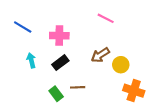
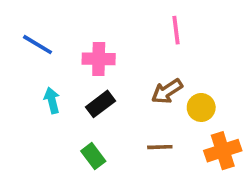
pink line: (106, 18) -> (176, 30), turned 56
brown line: (78, 87) -> (160, 147), moved
orange cross: (134, 91) -> (223, 151), turned -36

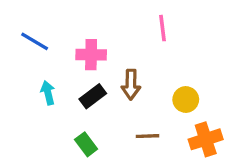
brown arrow: (167, 91) -> (131, 85), moved, turned -56

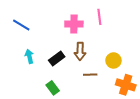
pink cross: (91, 55) -> (74, 24), moved
brown line: (148, 136) -> (90, 75), moved
orange cross: (206, 139) -> (126, 85), turned 36

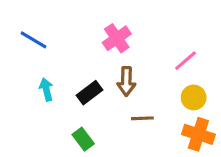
pink line: (99, 17) -> (186, 61), moved, turned 56
pink cross: (74, 24) -> (117, 38), turned -36
yellow circle: (113, 60) -> (194, 97), moved

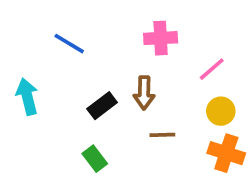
pink cross: (117, 38) -> (161, 38), moved, turned 32
blue line: (33, 40) -> (69, 44), moved
cyan arrow: (46, 89) -> (27, 97), moved, size x1.4

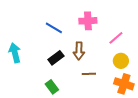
blue line: (69, 44) -> (54, 28), moved

